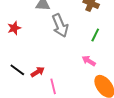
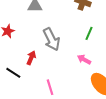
gray arrow: (60, 25) -> (51, 39), moved
red arrow: (38, 72) -> (31, 58), moved, turned -32

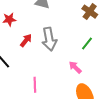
red arrow: (31, 58) -> (26, 40), moved

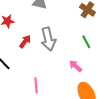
green line: (87, 43) -> (86, 42), turned -64

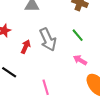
green line: (86, 42) -> (78, 35), moved

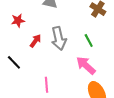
pink arrow: (80, 60) -> (86, 65), size x1.5

